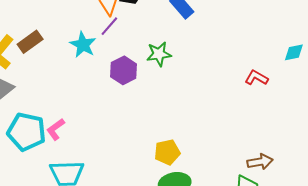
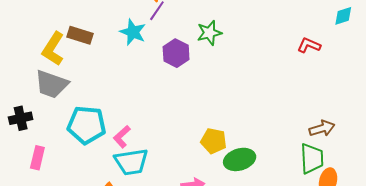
brown rectangle: (30, 42) -> (80, 35), turned 60
pink L-shape: (56, 129) -> (122, 137), moved
yellow pentagon: (167, 152) -> (214, 141), moved, turned 30

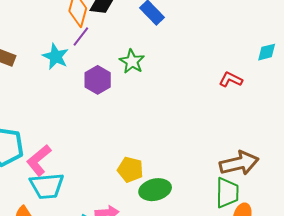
green star: (209, 33) -> (132, 61), turned -30
brown arrow: (322, 128) -> (239, 163), size x1.5
pink L-shape: (122, 137) -> (39, 160), size x1.4

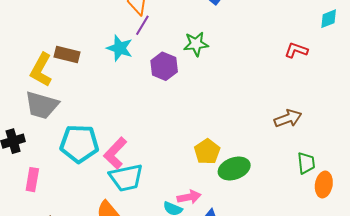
green star: (132, 61) -> (196, 44), turned -30
brown arrow: (239, 163) -> (288, 118), moved, size x0.7
yellow pentagon: (130, 170) -> (207, 152), turned 30
green trapezoid: (227, 193) -> (306, 163), size x0.7

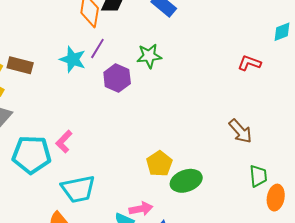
purple line: (142, 25) -> (97, 49), moved
brown arrow: (288, 118) -> (240, 131), turned 68
pink L-shape: (115, 153) -> (64, 142), moved, size x0.7

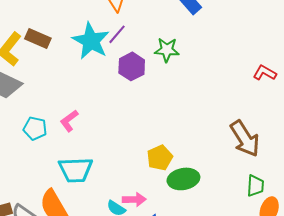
cyan star: (73, 59) -> (91, 41), size x1.4
brown arrow: (240, 131) -> (245, 139), size x1.4
cyan pentagon: (32, 155) -> (35, 128), size x0.6

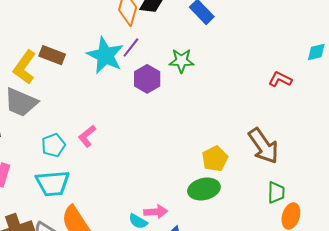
cyan pentagon: (35, 128) -> (53, 145), turned -30
yellow pentagon: (160, 158) -> (215, 159), moved
cyan trapezoid: (76, 170) -> (53, 183), moved

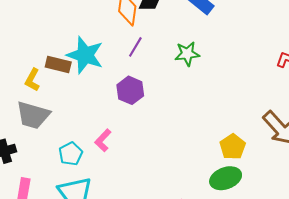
cyan star: (105, 55) -> (85, 55), moved
yellow L-shape: (25, 67) -> (32, 80), size x0.7
purple hexagon: (147, 79) -> (130, 90), moved

